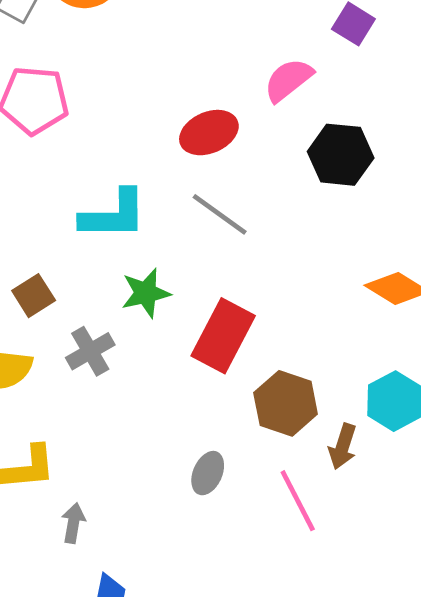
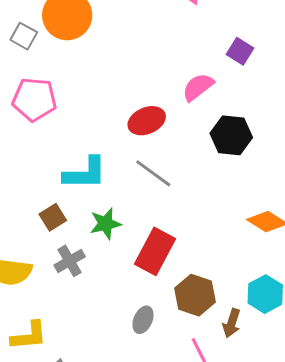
brown square: (34, 296) -> (53, 217), moved
gray ellipse: (208, 473) -> (143, 320), moved

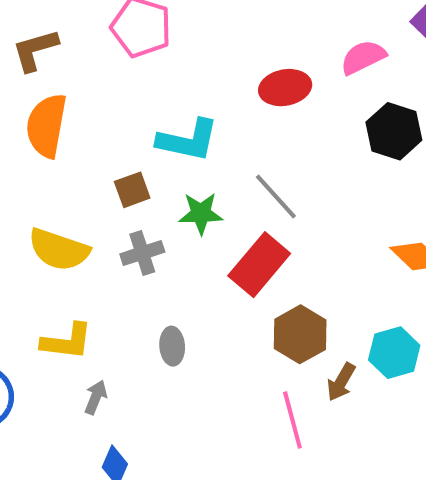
gray line: (153, 173) -> (276, 196), moved
gray ellipse: (143, 320) -> (172, 346), moved, turned -40

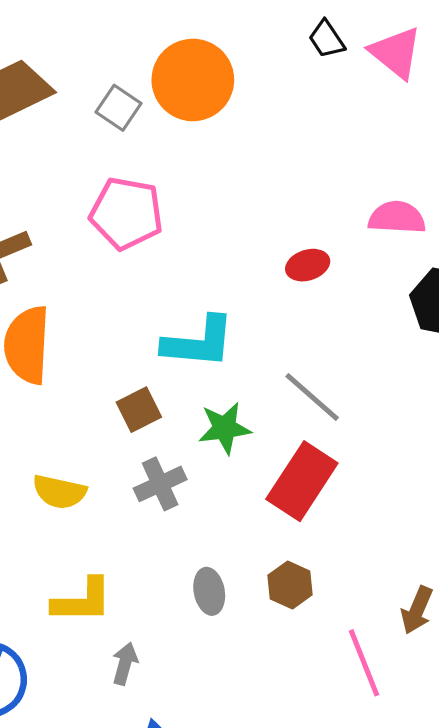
pink semicircle: (363, 57) -> (397, 218), turned 36
red ellipse: (285, 88) -> (308, 265), size x0.7
yellow semicircle: (59, 250) -> (59, 492), size x0.7
brown hexagon: (300, 334) -> (290, 585), moved, size x0.7

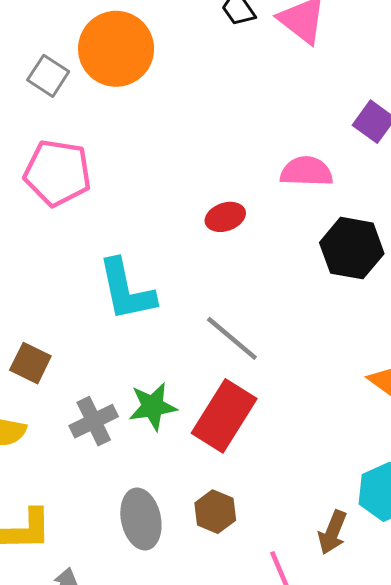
cyan L-shape: (199, 342) -> (126, 290), turned 74
brown square: (139, 410) -> (30, 363), moved, turned -36
green star: (225, 428) -> (153, 406), moved
gray ellipse: (209, 591) -> (141, 519), size x1.4

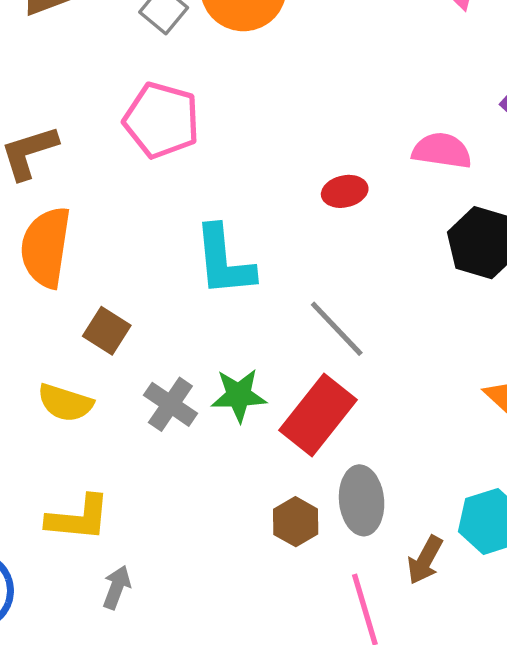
gray cross: (94, 421) -> (170, 404), turned -36
gray ellipse: (141, 519) -> (362, 500), moved

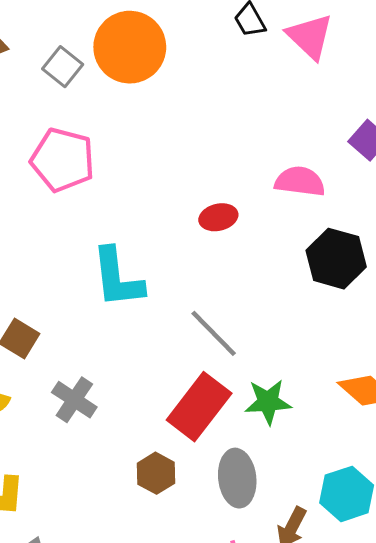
green star: (239, 395) -> (268, 402), moved
brown hexagon: (296, 522) -> (156, 473), moved

